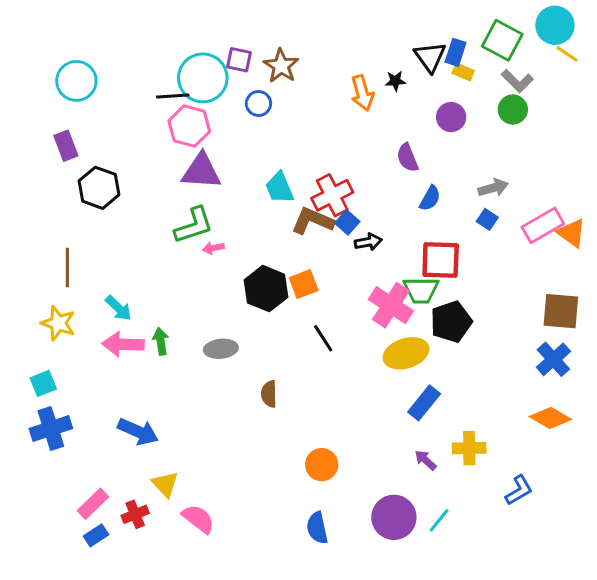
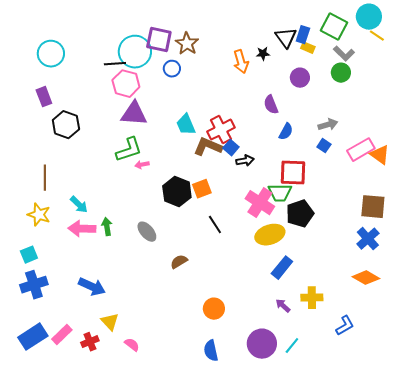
purple square: (239, 60) -> (159, 40), size x1.5
gray ellipse: (221, 349) -> (147, 232), turned 55
brown semicircle: (269, 394) -> (179, 262), turned 60
pink semicircle: (198, 519) -> (132, 345), size x0.7
blue rectangle: (96, 535) -> (33, 337), moved, size x1.8

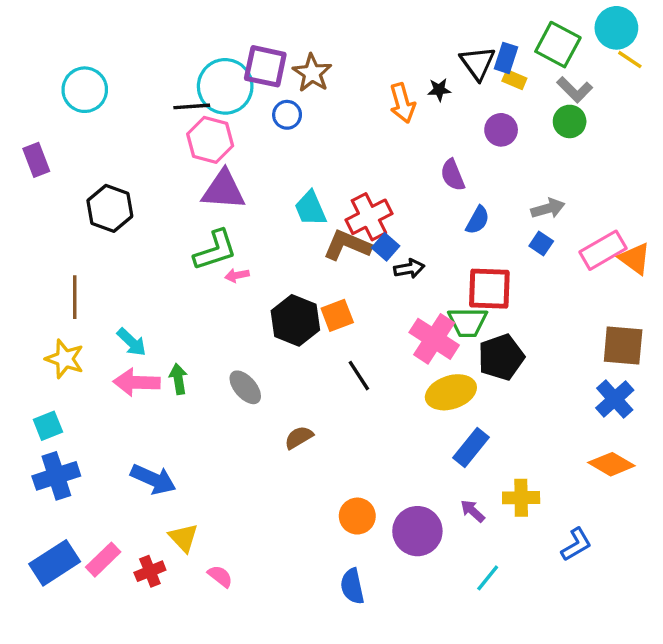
purple rectangle: (44, 97) -> (36, 160), moved
purple circle: (262, 344) -> (417, 531), moved

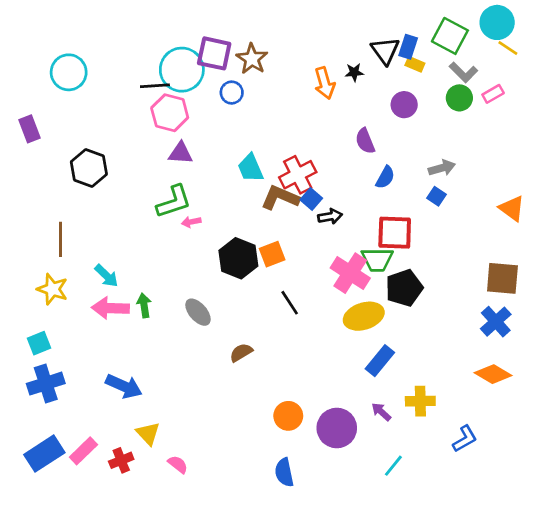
purple triangle: (224, 190) -> (180, 153), size x0.7
pink rectangle: (603, 250) -> (493, 94), moved, size x0.6

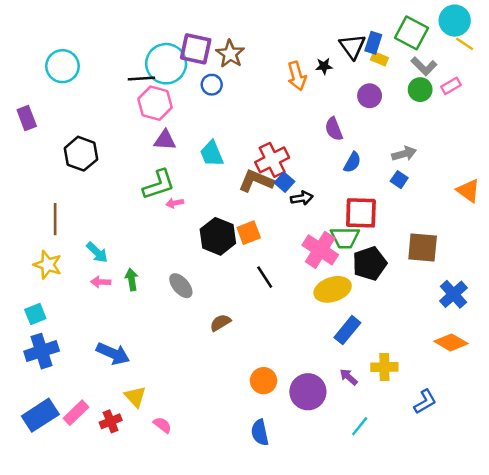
cyan trapezoid: (251, 168) -> (212, 154), moved
brown square: (502, 278) -> (423, 247), moved
pink arrow: (110, 308) -> (101, 282), size x0.6

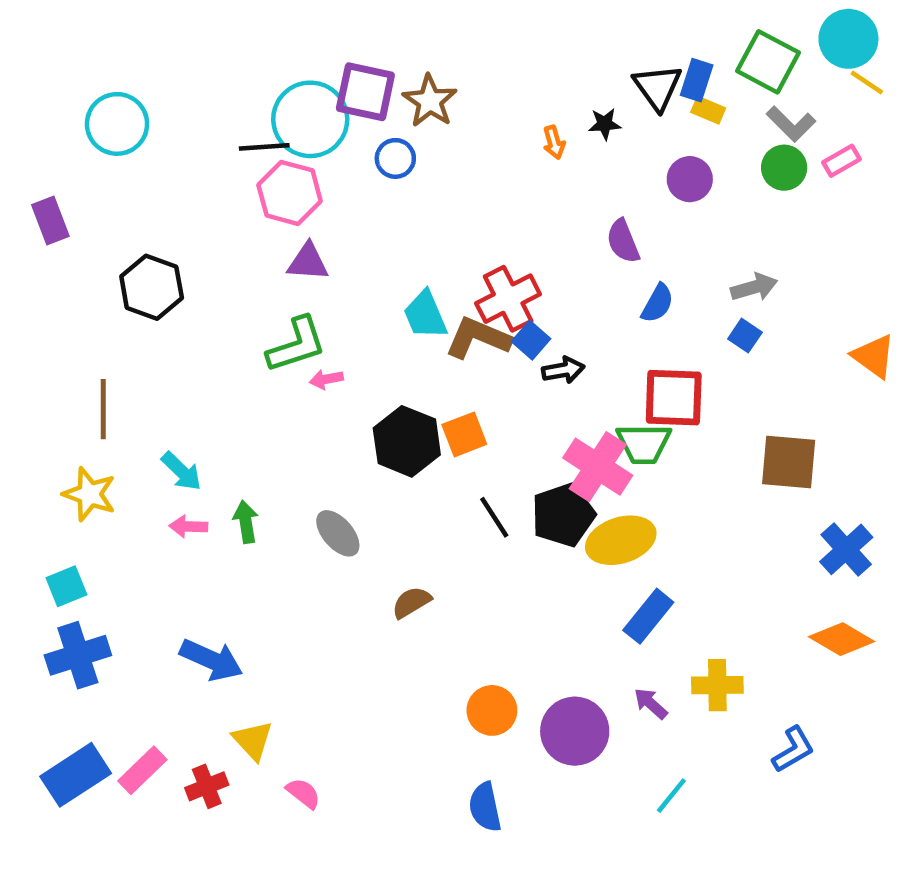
orange arrow: (297, 76) -> (554, 142), size x0.6
cyan trapezoid: (212, 154) -> (425, 315), moved
black pentagon: (370, 263) -> (563, 515), moved

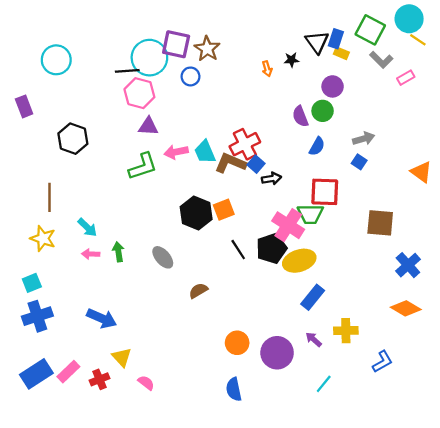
green circle: (784, 168) -> (323, 111), moved
pink arrow: (326, 379) -> (176, 152), moved, size x1.5

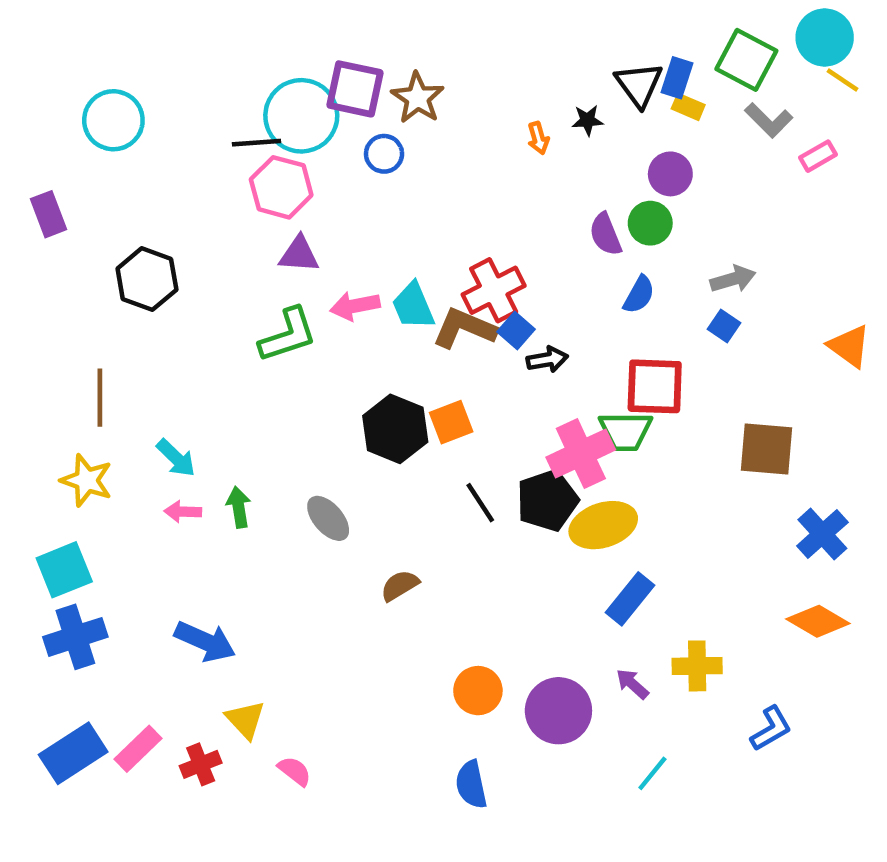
pink cross: (288, 225) -> (581, 454), turned 32
cyan square: (32, 283) -> (64, 570), size x1.4

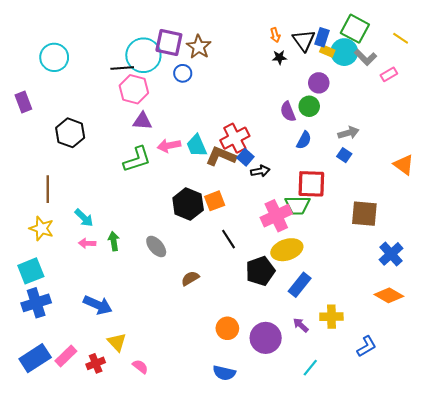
cyan circle: (825, 37) -> (344, 52), moved
orange arrow: (538, 138) -> (275, 35), moved
black pentagon: (547, 500) -> (260, 271), moved
blue semicircle: (471, 785) -> (224, 373), turned -65

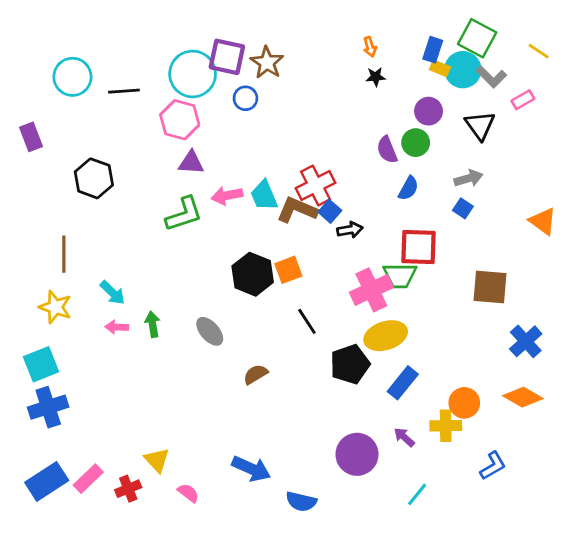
black triangle: (304, 40) -> (480, 125), moved
black line: (122, 68) -> (124, 91), moved
blue arrow: (98, 305) -> (251, 469), moved
orange circle: (227, 328) -> (464, 403), moved

